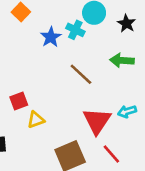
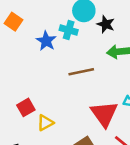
black star: (126, 24) -> (106, 24), moved
brown line: (81, 74) -> (81, 72), turned -45

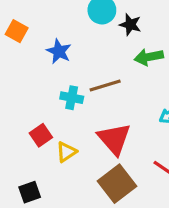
cyan cross: (69, 30) -> (72, 98), moved
red triangle: (104, 114) -> (114, 139), moved

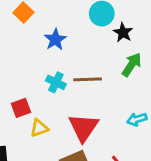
green arrow: (149, 57) -> (132, 65), turned 120

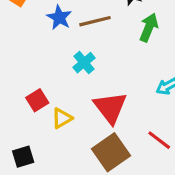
brown line: (88, 79) -> (95, 21), moved
cyan cross: (56, 82) -> (84, 63), moved, turned 36

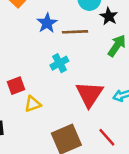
red triangle: (110, 108) -> (90, 94), moved

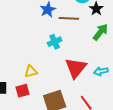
red square: (16, 86) -> (22, 91), moved

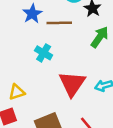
cyan cross: (55, 42) -> (44, 53), turned -32

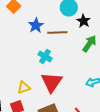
red triangle: (72, 84) -> (52, 82), moved

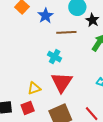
blue star: (36, 25) -> (45, 16), moved

